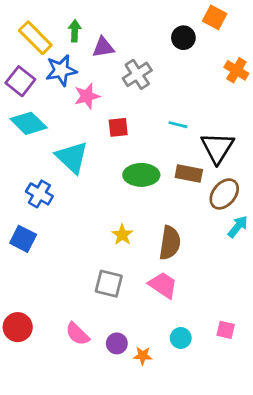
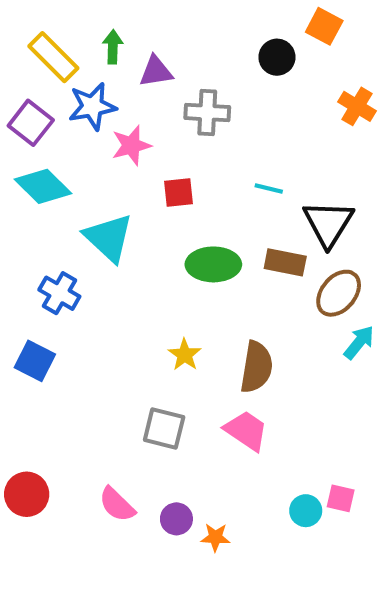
gray cross: (137, 74) -> (207, 113), turned 36
cyan circle: (181, 338) -> (306, 511), moved

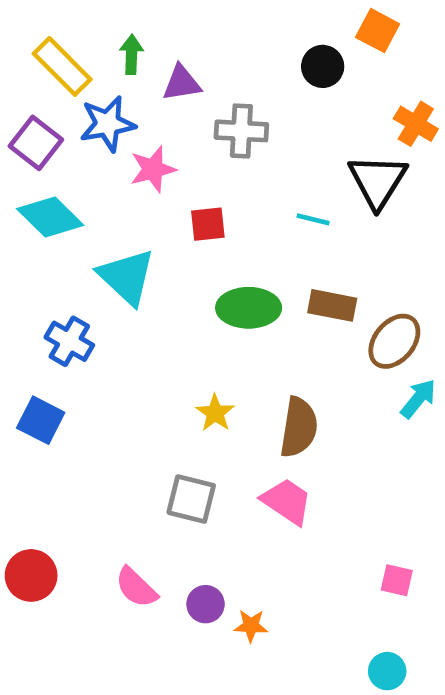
black triangle: (328, 223) -> (378, 181), moved
cyan circle: (306, 511) -> (387, 671), moved

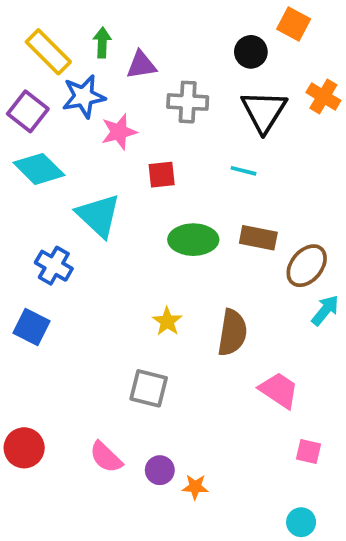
black triangle: (378, 181) -> (264, 111), moved
pink trapezoid: (287, 501) -> (279, 390), moved

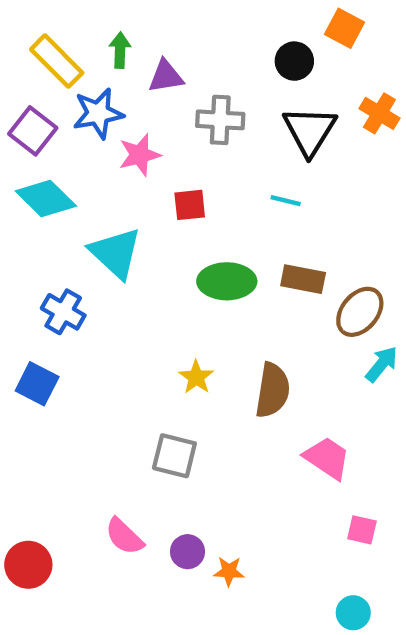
red circle: (24, 448) -> (28, 565), moved

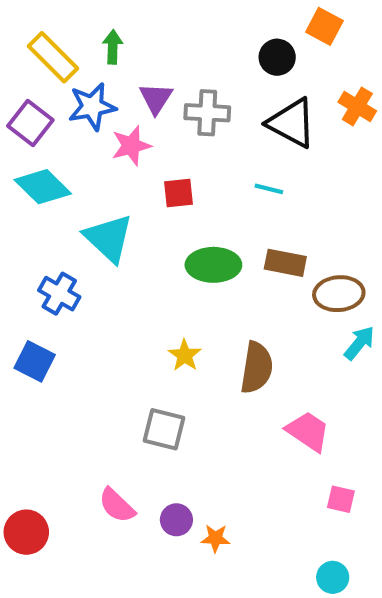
purple triangle: (166, 76) -> (156, 98), moved, turned -48
black triangle: (310, 131) -> (292, 123), turned -34
brown ellipse: (360, 312) -> (339, 294), turned 45

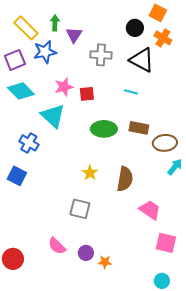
purple triangle: (156, 98) -> (74, 35), moved
orange cross: (357, 107) -> (163, 38), moved
purple square: (30, 123) -> (15, 60), turned 30
pink star: (131, 146) -> (64, 87), moved
pink square: (341, 499) -> (166, 243), size x1.5

